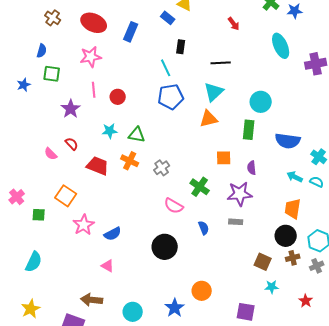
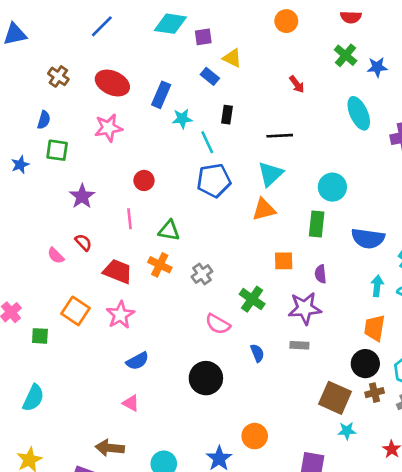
pink line: (94, 90) -> (130, 219), moved
cyan star: (110, 131) -> (182, 119), moved
cyan arrow: (295, 177) -> (377, 286), turned 70
pink star: (84, 225) -> (120, 315), moved
brown square: (263, 262) -> (335, 398), size x1.4

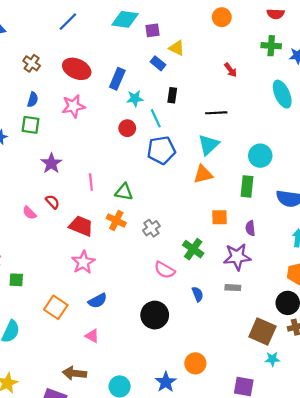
green cross: (346, 55) -> (271, 46), turned -36
blue semicircle: (44, 120) -> (33, 100), moved
red circle: (144, 180) -> (127, 128), moved
orange square: (75, 311) -> (56, 307), moved

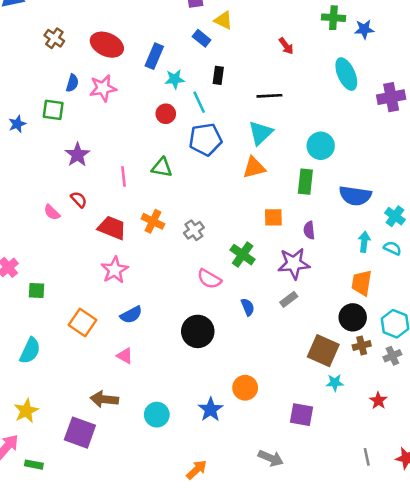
blue semicircle: (33, 100) -> (72, 83), moved
green triangle: (124, 192) -> (162, 168), moved
gray rectangle: (233, 288) -> (289, 299), turned -40

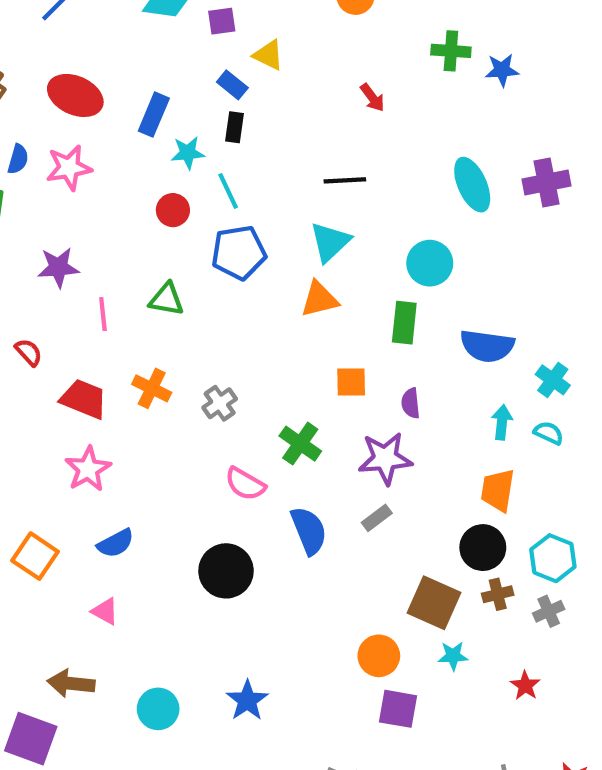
cyan ellipse: (346, 74) -> (472, 185), moved
black rectangle: (218, 75) -> (234, 127), moved
purple star: (77, 155) -> (58, 267), moved, turned 30
blue semicircle: (248, 307) -> (309, 531), size x1.6
orange circle: (245, 388) -> (379, 656), moved

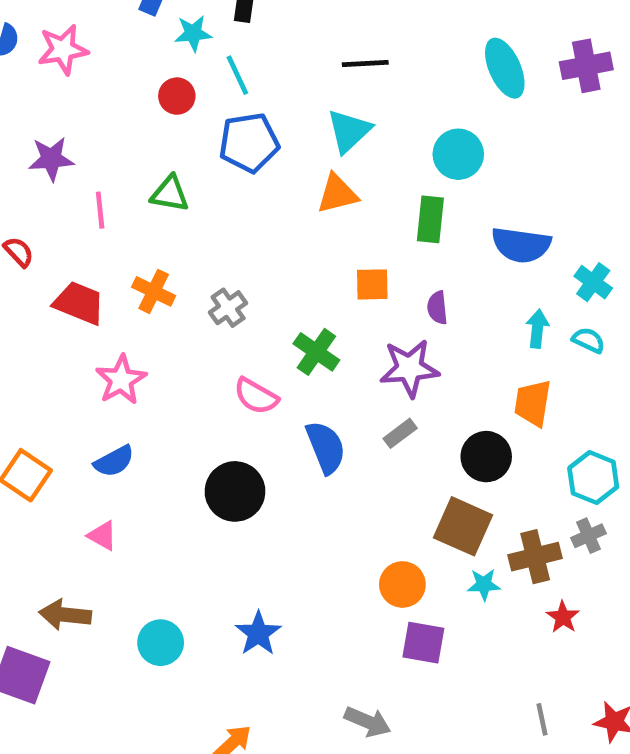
pink star: (88, 469) -> (121, 380), moved
black circle: (483, 548) -> (486, 457), moved
brown cross: (498, 594) -> (535, 557), moved, size x1.5

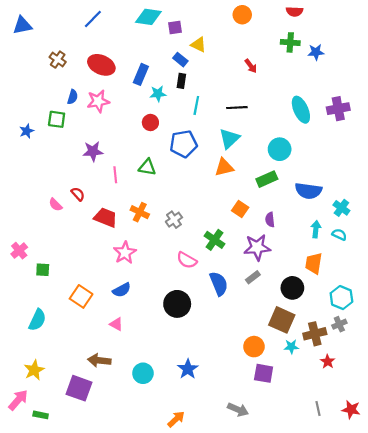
cyan line: (237, 75) -> (196, 105), moved, turned 36
green rectangle: (430, 219) -> (267, 179), turned 60
orange square: (372, 284) -> (240, 209), turned 35

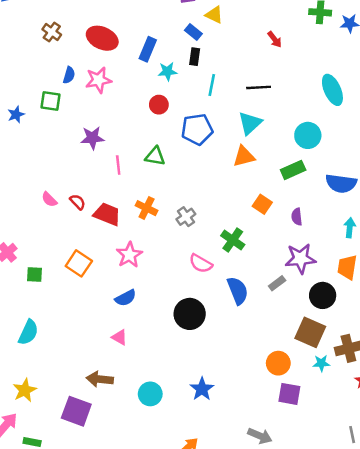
red semicircle: (78, 194) -> (78, 202), moved
purple star: (257, 247) -> (300, 259), moved
orange square: (81, 296) -> (79, 263), moved

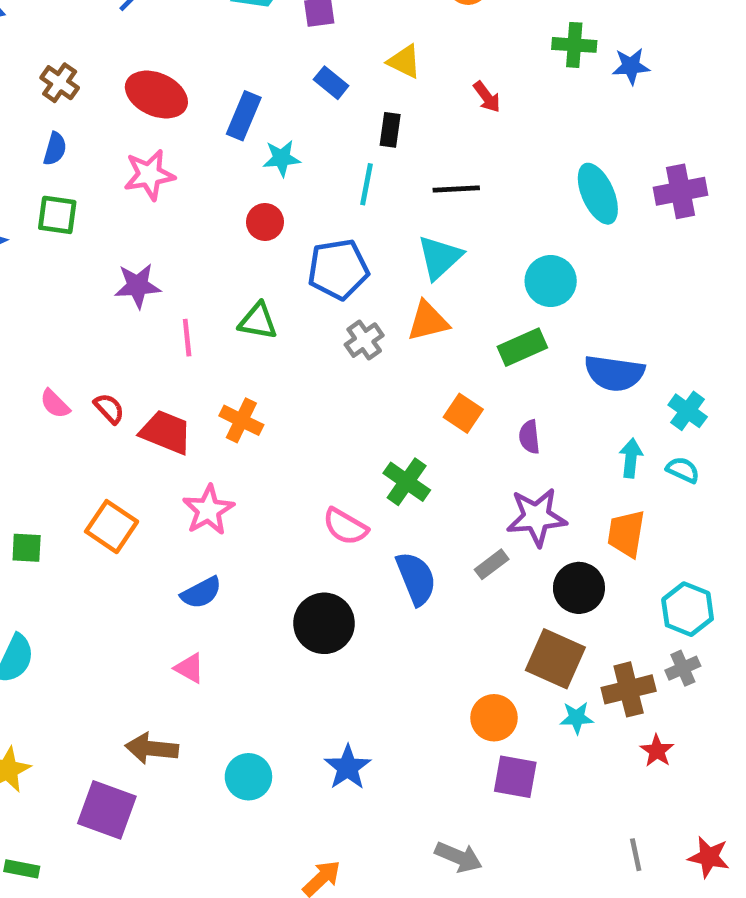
yellow triangle: (214, 15) -> (404, 61), moved
black rectangle: (195, 57) -> (390, 130), moved
blue semicircle: (69, 75) -> (55, 149), moved
gray cross: (186, 217) -> (364, 340), moved

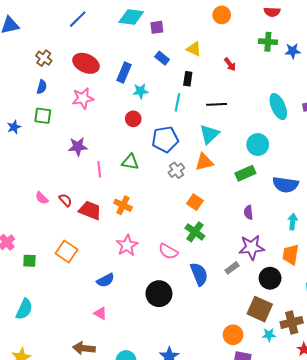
orange square: (463, 413) -> (195, 202), moved
pink star: (208, 510) -> (127, 245), moved

